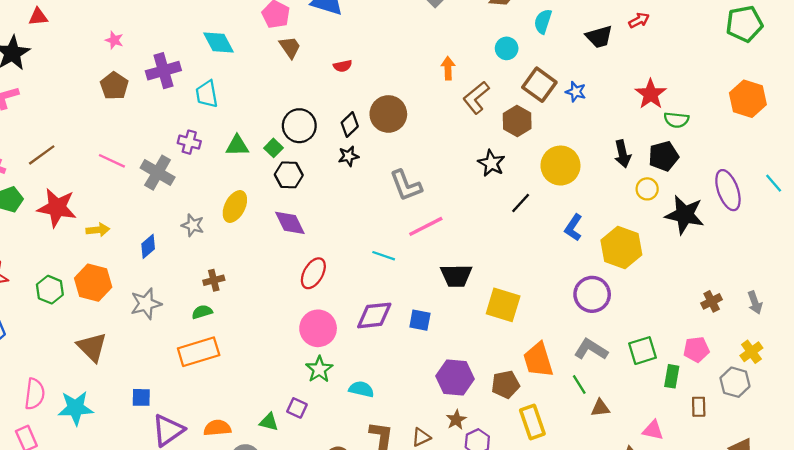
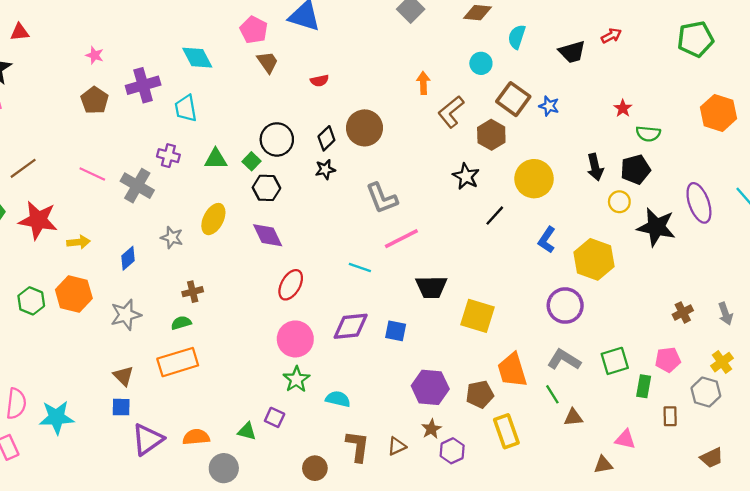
green pentagon: (744, 24) -> (695, 39), moved
red star: (651, 94) -> (623, 108), size x0.6
brown triangle: (92, 347) -> (123, 376), moved, size x0.7

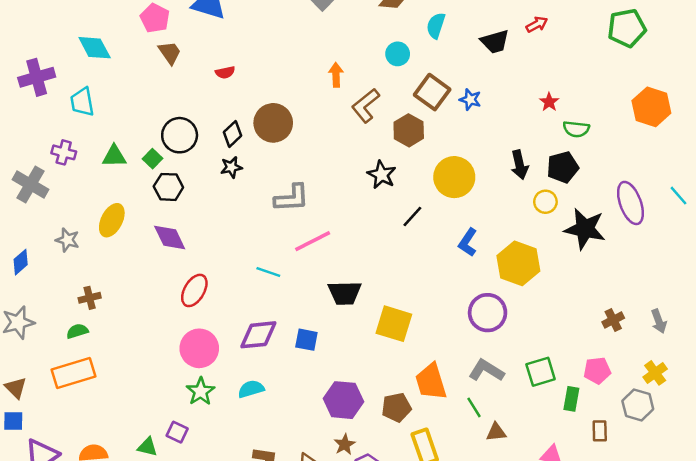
gray L-shape: (382, 198) -> (292, 198), turned -72
cyan semicircle: (338, 399) -> (251, 389), moved, turned -30

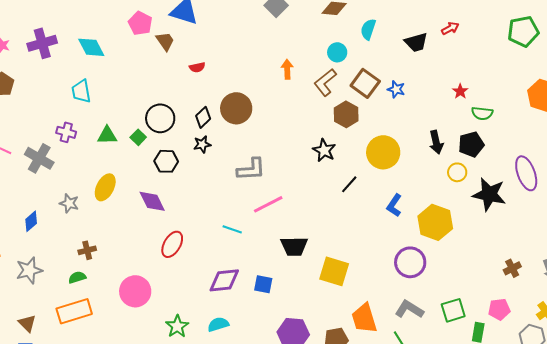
brown trapezoid: (170, 53) -> (165, 41), moved
purple cross: (37, 77) -> (42, 43), moved
brown L-shape: (366, 106) -> (325, 82), moved
black hexagon: (168, 187) -> (166, 161), moved
pink circle: (199, 348) -> (135, 291), moved

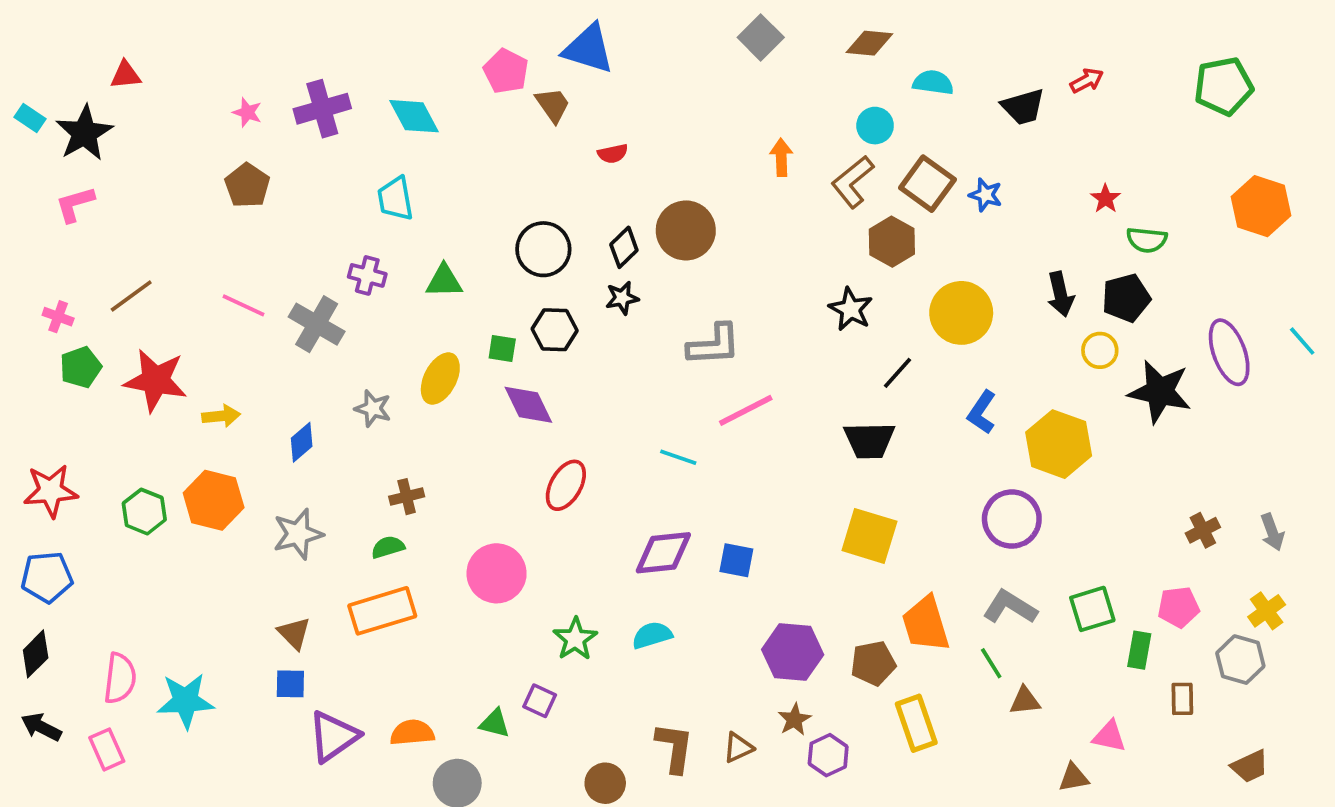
cyan semicircle: (368, 29) -> (933, 82), turned 80
green square: (138, 137) -> (502, 349), moved, turned -35
black trapezoid: (294, 246) -> (869, 440), moved

